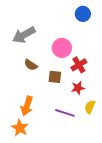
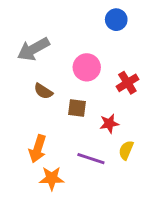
red cross: (79, 65) -> (127, 83), moved
orange star: (20, 128) -> (52, 178), moved, turned -30

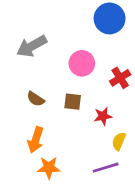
blue circle: (116, 20) -> (110, 18), size x1.5
brown semicircle: (43, 91) -> (36, 99), moved
purple line: (91, 159) -> (106, 168), moved, turned -35

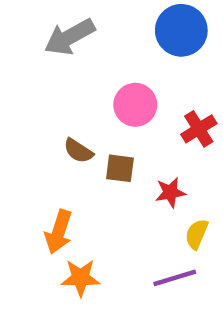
gray arrow: (32, 46) -> (70, 37), moved
brown semicircle: (36, 99) -> (78, 151), moved

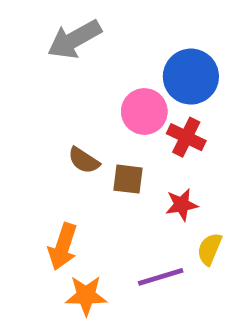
blue circle: (181, 30) -> (191, 77), moved
red cross: (199, 129) -> (186, 137), moved, turned -32
purple line: (175, 278) -> (161, 277), moved

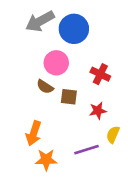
blue circle: (191, 77) -> (74, 29), moved
pink circle: (144, 112) -> (56, 63), moved

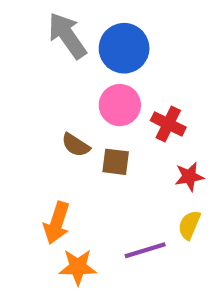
gray arrow: (40, 21) -> (67, 36), turned 84
pink circle: (56, 63) -> (120, 105), moved
red star: (98, 111) -> (189, 177), moved

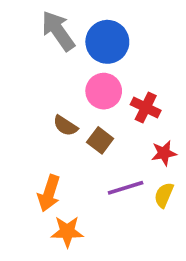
brown square: (116, 162) -> (100, 140), turned 30
purple line: (145, 250) -> (126, 188), moved

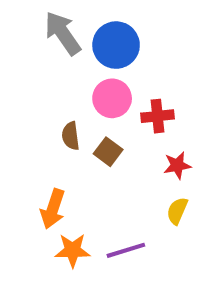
red cross: (146, 107) -> (157, 116), turned -32
brown semicircle: (65, 126) -> (71, 136), turned 50
purple line: (126, 188) -> (126, 250), moved

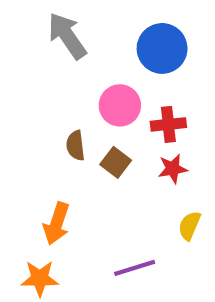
blue circle: (116, 45) -> (162, 48), moved
red star: (177, 165) -> (173, 169), moved
orange star: (73, 250) -> (40, 278), moved

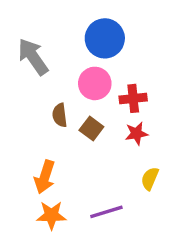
gray arrow: (67, 36) -> (33, 57), moved
blue circle: (162, 48) -> (105, 38), moved
orange star: (40, 278) -> (51, 215), moved

